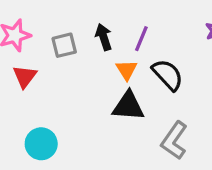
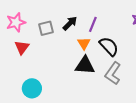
black arrow: (104, 37) -> (70, 23), turned 63
gray L-shape: (174, 141) -> (113, 73), moved

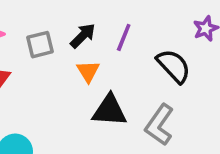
orange triangle: (84, 43) -> (88, 71), moved
black semicircle: (109, 46) -> (174, 66), moved

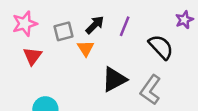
orange triangle: (88, 71) -> (86, 48), moved
black triangle: (109, 111) -> (114, 79), turned -32

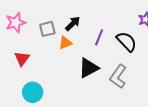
purple line: (125, 26) -> (99, 37), moved
orange triangle: (86, 48) -> (65, 43), turned 40
red triangle: (32, 56) -> (22, 58), moved

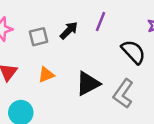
purple line: (99, 37) -> (100, 22), moved
orange triangle: (65, 43) -> (46, 75), moved

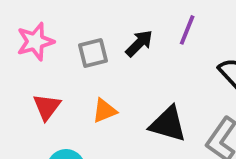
black triangle: (88, 84) -> (168, 124), turned 44

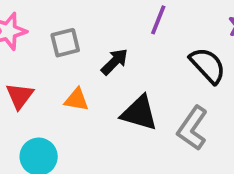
black arrow: (139, 43) -> (115, 62), moved
orange triangle: (104, 111) -> (77, 100), turned 32

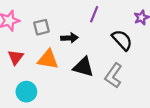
black arrow: (115, 62) -> (69, 38), turned 42
orange triangle: (77, 100) -> (48, 59), size x1.5

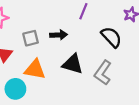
gray square: (41, 27) -> (31, 38), moved
orange triangle: (48, 59) -> (35, 69), moved

